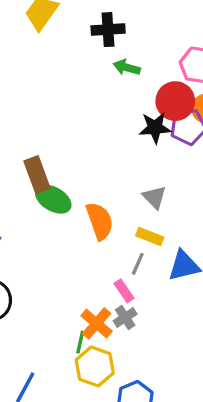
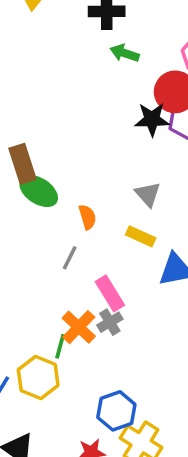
orange semicircle: (100, 221) -> (87, 217), size x0.6
gray line: (138, 264) -> (70, 258), moved
pink rectangle: (124, 291) -> (110, 293), size x1.4
yellow hexagon: (95, 366) -> (38, 378), moved

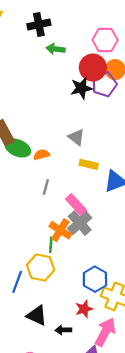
gray triangle: (148, 194) -> (76, 137), moved
orange semicircle: (87, 217) -> (41, 155), moved, turned -77
gray cross: (110, 322) -> (80, 223), size x1.5

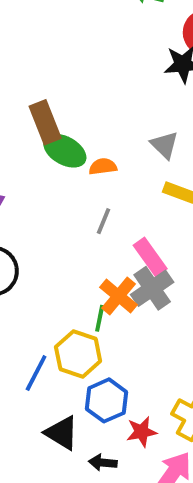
blue hexagon: (95, 279) -> (106, 400), moved

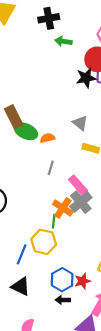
blue hexagon: (106, 400) -> (62, 280), moved
black triangle: (62, 433) -> (21, 286), moved

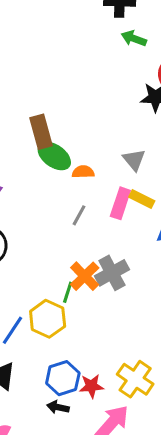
pink rectangle: (78, 185) -> (120, 203), moved, turned 48

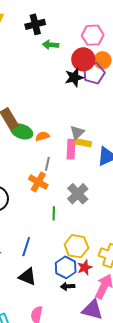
gray triangle: (134, 160) -> (77, 132), moved, turned 42
orange cross: (85, 276) -> (38, 182), moved
yellow hexagon: (48, 319) -> (76, 246), moved

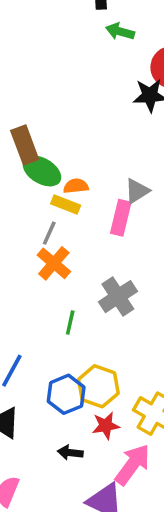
yellow rectangle: (83, 143) -> (66, 205), moved
gray line: (47, 164) -> (49, 233), moved
blue hexagon: (66, 267) -> (66, 394), moved

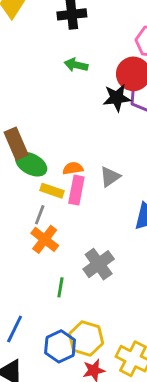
green arrow: (120, 31) -> (76, 65), moved
orange semicircle: (76, 186) -> (73, 168), moved
pink rectangle: (121, 218) -> (76, 190), moved

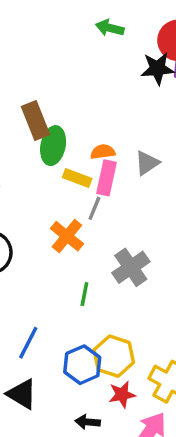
green ellipse: (31, 164) -> (53, 146), turned 72
gray line: (40, 215) -> (94, 208), moved

